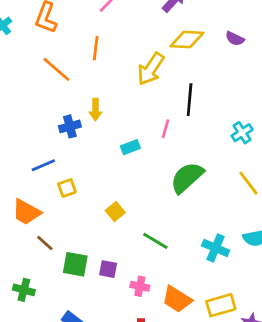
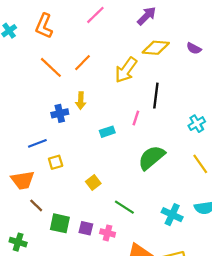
orange line: (96, 48) -> (83, 63), moved, turned 36
orange trapezoid: (26, 212) -> (23, 180), turned -40
pink cross: (140, 286) -> (108, 233), moved

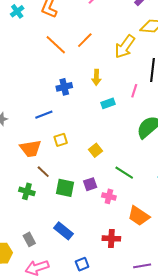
yellow arrow: (81, 101) -> (96, 77), moved
yellow square: (56, 162) -> (61, 140), moved
purple square: (86, 228) -> (90, 184), moved, turned -32
green cross: (18, 242) -> (27, 191), moved

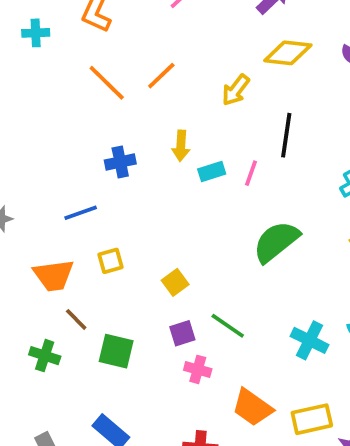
cyan cross: (17, 11) -> (36, 33), moved, turned 32
yellow arrow: (125, 47) -> (236, 90), size x0.7
cyan rectangle: (108, 103) -> (212, 171), moved
purple square: (90, 184) -> (182, 333), moved

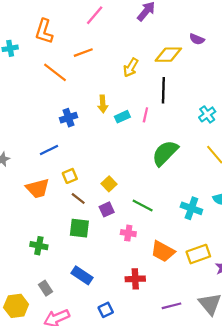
yellow diamond: (288, 53) -> (168, 55), moved
orange line: (161, 76) -> (83, 53), moved, turned 30
brown line: (76, 319) -> (78, 198), moved
purple square: (182, 333) -> (107, 209), moved
green cross: (45, 356) -> (39, 246), moved

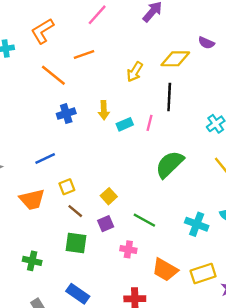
orange L-shape: (44, 31) -> (42, 31), turned 40
blue cross: (69, 118) -> (66, 114), moved

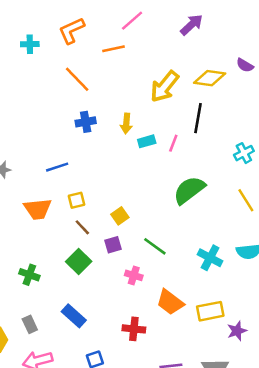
orange line: (84, 55) -> (114, 49), moved
yellow arrow: (135, 72) -> (164, 87), size x1.5
green square: (76, 243) -> (79, 262), turned 30

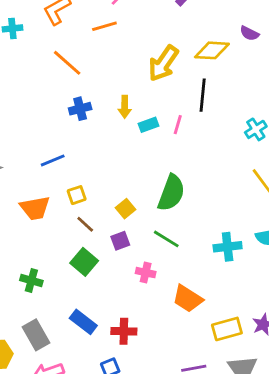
green semicircle: (189, 190) -> (171, 193), moved, turned 152
cyan cross: (210, 258) -> (228, 247), turned -30
yellow rectangle: (210, 311) -> (227, 329), moved
gray rectangle: (30, 324) -> (36, 335), size x1.5
red cross: (134, 329) -> (124, 331), moved

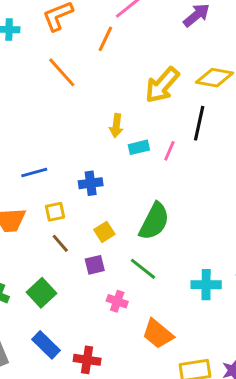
orange line: (104, 26) -> (105, 39), turned -55
blue cross: (80, 109) -> (91, 183), moved
green square: (84, 262) -> (41, 293), moved

